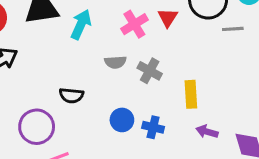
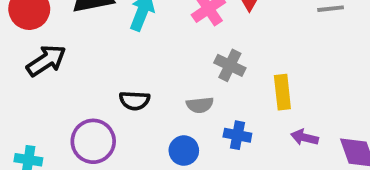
gray semicircle: (115, 62) -> (200, 105), moved
blue circle: (122, 120) -> (184, 151), moved

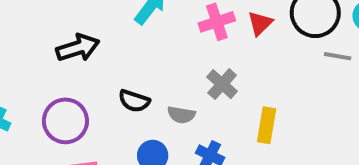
black arrow: (46, 61) -> (78, 48), moved
black semicircle: (135, 101) -> (134, 101), moved

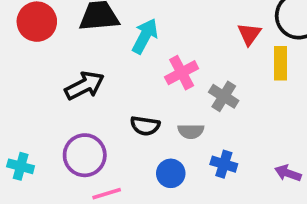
pink cross: (217, 22) -> (182, 73), moved
yellow rectangle: (267, 125) -> (280, 63), moved

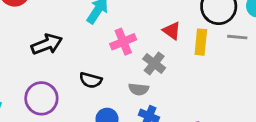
red triangle: (249, 34) -> (172, 31), moved, turned -36
gray semicircle: (191, 131) -> (139, 89), moved

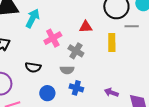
red triangle: (172, 31) -> (86, 27), turned -32
yellow rectangle: (201, 42) -> (112, 42), moved

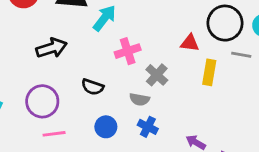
red triangle: (86, 27) -> (190, 43), moved

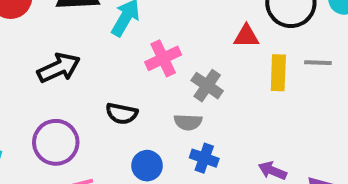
gray line: (241, 55) -> (318, 63), moved

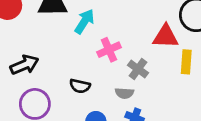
red triangle: (246, 36) -> (166, 37), size x1.5
black arrow: (59, 68) -> (24, 65), moved

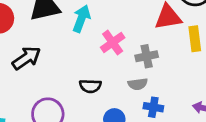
black arrow: (24, 65) -> (26, 58), moved
gray cross: (138, 69) -> (147, 56), turned -36

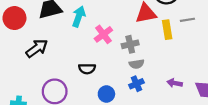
gray semicircle: (138, 84) -> (137, 64), moved
blue cross: (153, 107) -> (136, 84), turned -32

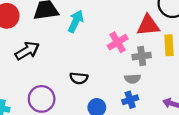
pink cross: (103, 34) -> (118, 42), moved
gray cross: (130, 44) -> (142, 56), moved

